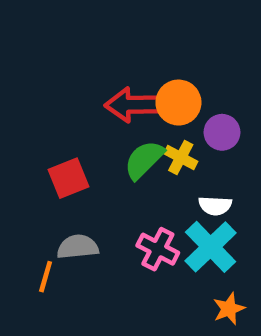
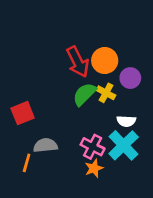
red arrow: (133, 105) -> (78, 62), turned -116
red square: (68, 178) -> (23, 113), moved
orange star: (229, 309) -> (94, 168), moved

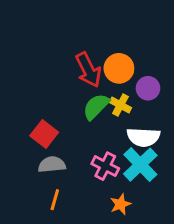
red square: (23, 113) -> (44, 134), moved, turned -30
white semicircle: (126, 121) -> (143, 137), size x1.5
orange line: (27, 163) -> (55, 200), moved
orange star: (94, 168) -> (120, 204), moved

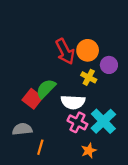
green semicircle: (96, 107) -> (46, 89), moved
white semicircle: (143, 137) -> (73, 102), moved
gray semicircle: (52, 165) -> (22, 129), moved

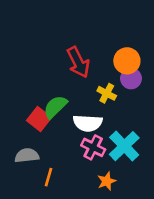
orange circle: (88, 50) -> (127, 61), moved

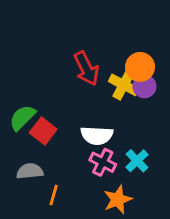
yellow cross: (107, 93) -> (124, 85), moved, size x1.4
green semicircle: (55, 107) -> (22, 118), moved
cyan cross: (124, 146) -> (137, 161), size x0.7
orange star: (107, 181) -> (118, 199), size x1.4

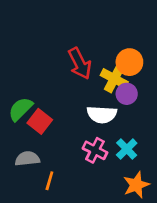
purple circle: (144, 86) -> (127, 94), moved
white semicircle: (97, 135) -> (102, 114), moved
orange star: (118, 199) -> (136, 185), moved

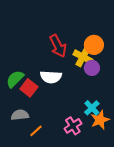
white semicircle: (102, 114) -> (51, 77), moved
pink cross: (95, 150) -> (73, 126), moved, turned 30
orange line: (49, 181) -> (36, 131), turned 32
orange star: (136, 185) -> (100, 120), moved

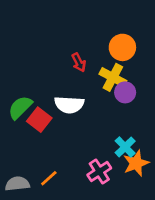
orange circle: (94, 45) -> (122, 47), moved
red arrow: (58, 46) -> (79, 62), size x0.6
gray semicircle: (20, 115) -> (17, 184), moved

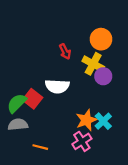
green semicircle: (20, 107) -> (17, 103), moved
orange star: (136, 163) -> (86, 120), moved
orange line: (49, 178) -> (40, 147), turned 56
gray semicircle: (17, 184) -> (18, 125), moved

